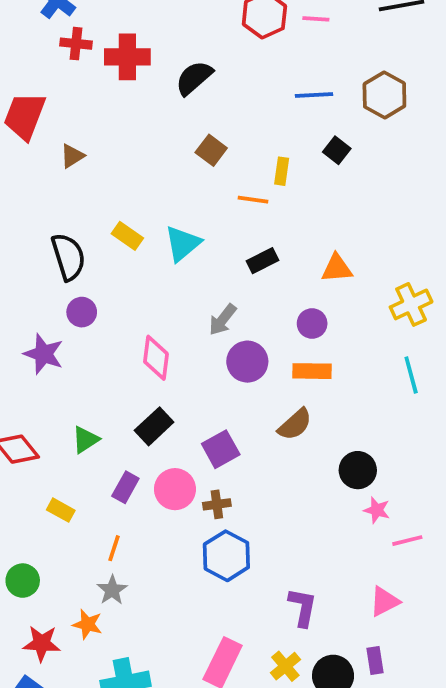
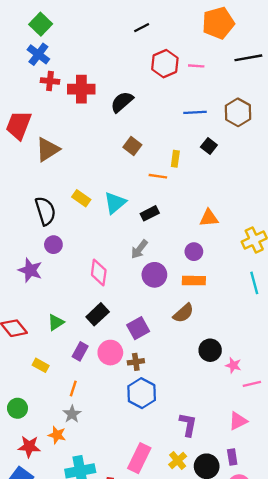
brown triangle: (72, 156) -> (48, 149), size x1.6
black rectangle: (263, 261) -> (150, 213), moved
black circle: (358, 470) -> (210, 350), moved

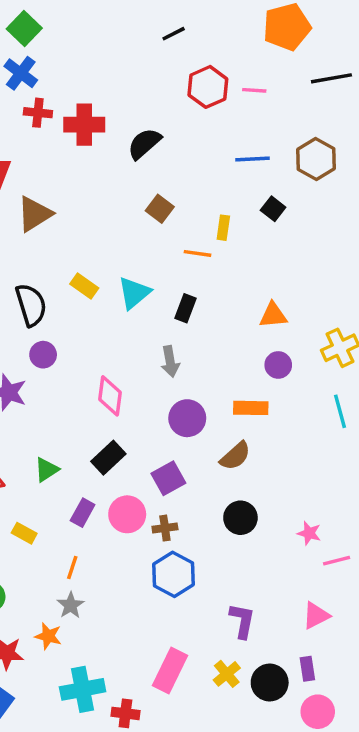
black rectangle: (150, 213) -> (186, 308), turned -42
gray arrow: (139, 249) -> (170, 362), turned -48
purple circle: (194, 252) -> (278, 365), moved
purple circle: (154, 275) -> (187, 418), moved
black circle: (210, 350) -> (240, 518), moved

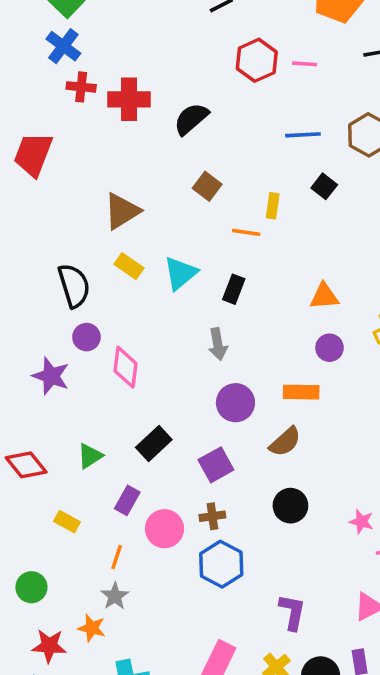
brown triangle: (34, 214) -> (122, 211), moved
pink diamond: (110, 396) -> (125, 367), moved
pink circle: (127, 514) -> (165, 529), moved

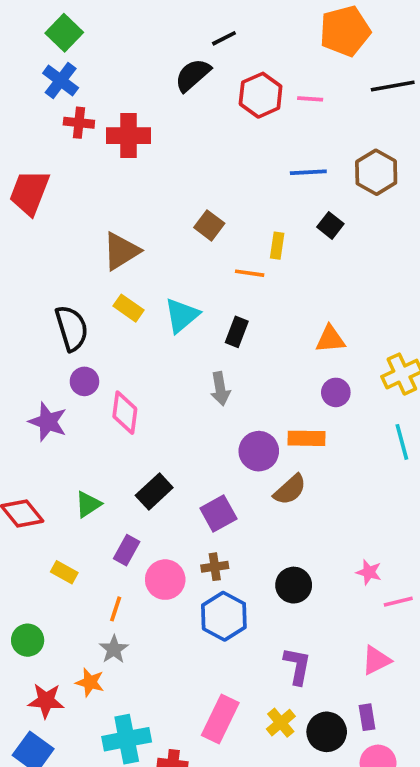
black semicircle: (191, 119) -> (193, 75), moved
purple circle: (235, 403) -> (259, 451), moved
black circle: (290, 506) -> (294, 585), moved

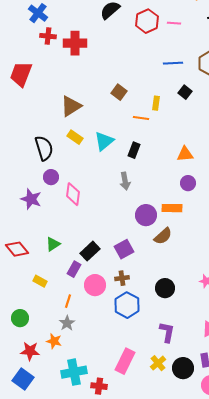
black rectangle: (154, 491) -> (90, 251), moved

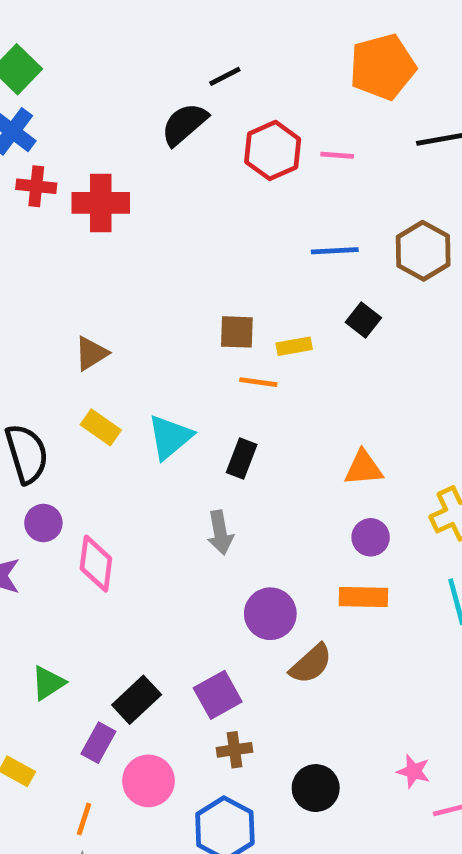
brown square: (119, 92) -> (237, 332), moved, turned -35
yellow rectangle: (156, 103) -> (294, 346), turned 72
brown triangle: (71, 106) -> (91, 353), size x0.7
orange rectangle: (172, 208) -> (363, 597), moved
brown cross: (122, 278) -> (234, 750), moved

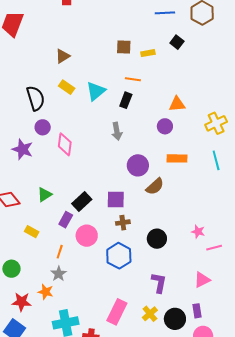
orange line: (258, 382) -> (133, 79), moved
purple circle: (371, 537) -> (165, 126), moved
purple square: (218, 695) -> (116, 199), turned 30

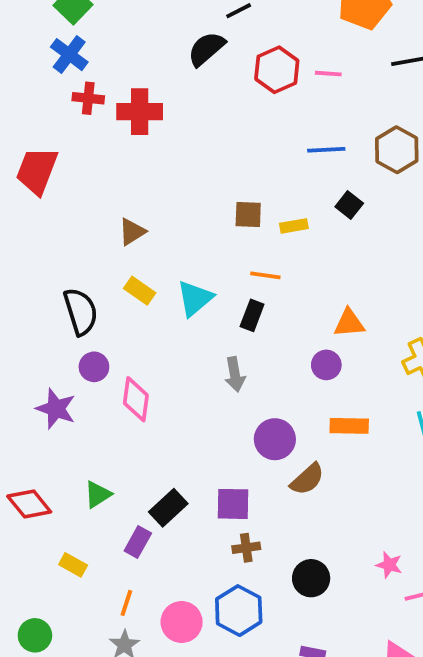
pink circle: (87, 236) -> (182, 622), moved

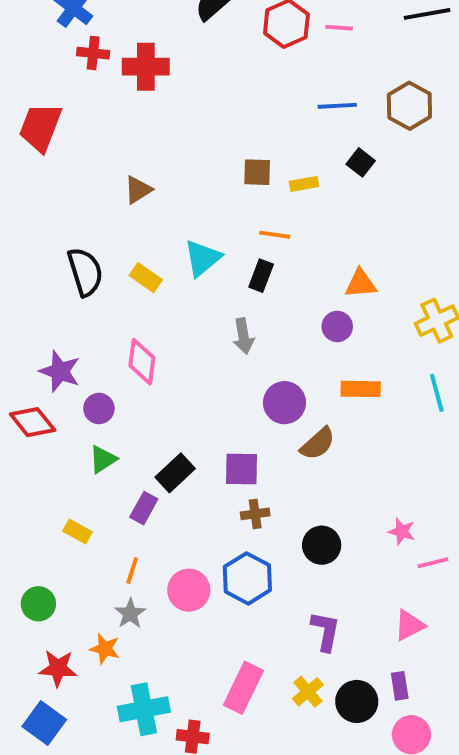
yellow rectangle: (140, 291) -> (146, 278), moved
purple circle: (94, 367) -> (99, 408), moved
red diamond: (29, 504) -> (33, 422), moved

